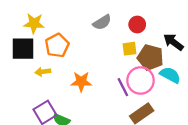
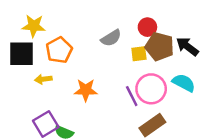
gray semicircle: (102, 22) -> (111, 38), moved
brown pentagon: (150, 57) -> (160, 46), moved

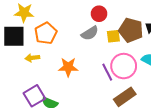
red circle: (147, 27) -> (99, 14), moved
gray semicircle: (111, 38) -> (90, 33), moved

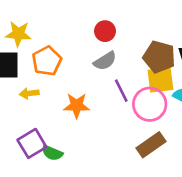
red circle: (99, 14) -> (105, 31), moved
yellow square: (113, 36) -> (160, 80), moved, size x1.5
purple line: (107, 72) -> (121, 91), moved

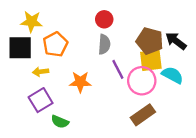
gray semicircle: (105, 61) -> (104, 44), turned -54
purple square: (32, 143) -> (41, 100), moved

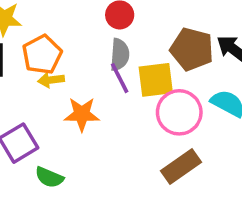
yellow square: (151, 60) -> (156, 80), moved
purple line: (118, 69) -> (120, 78), moved
yellow arrow: (41, 72) -> (51, 80), moved

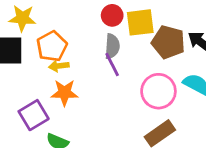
yellow square: (156, 80) -> (140, 22), moved
orange star: (82, 114) -> (64, 93), moved

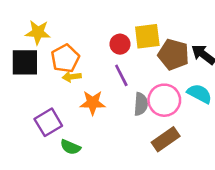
red circle: (112, 15) -> (120, 44), moved
gray semicircle: (112, 46) -> (141, 104), moved
orange star: (64, 93) -> (93, 103), moved

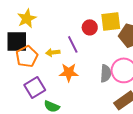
yellow star: (38, 32) -> (27, 18), turned -30
orange pentagon: (65, 58) -> (27, 56), moved
purple line: (121, 75) -> (73, 44), moved

